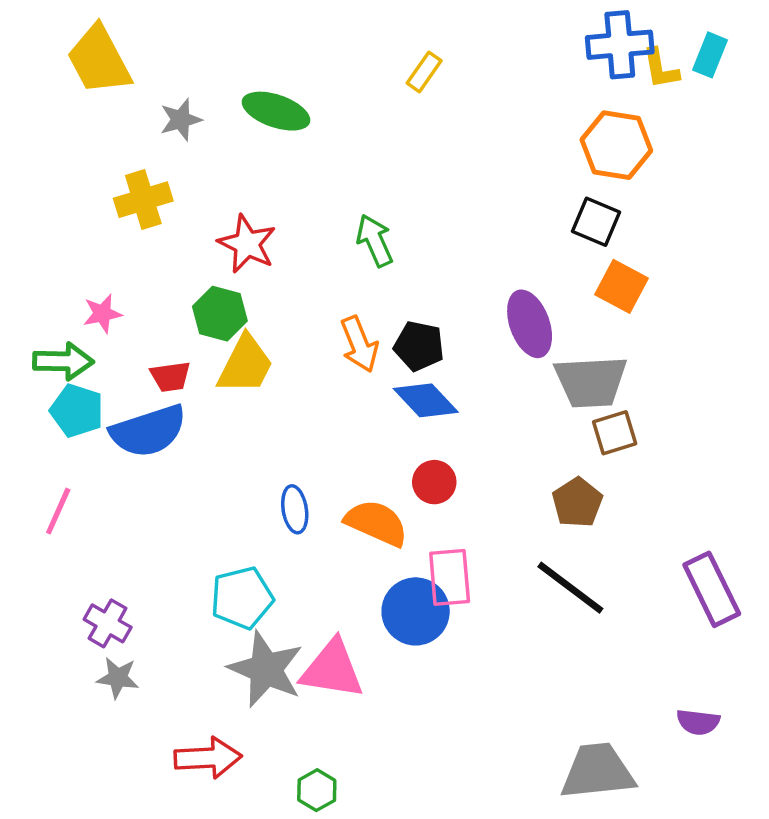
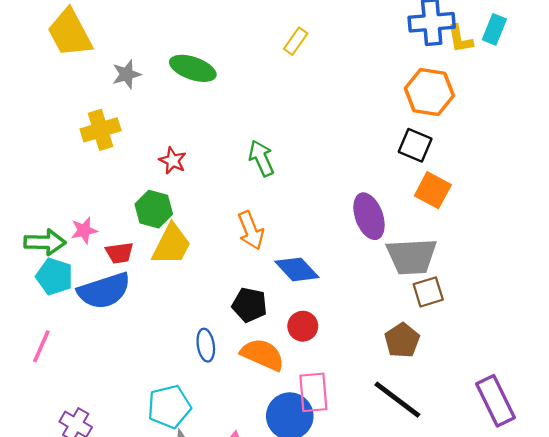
red star: (247, 244) -> (173, 161), size x0.7
pink star: (102, 314) -> (84, 230), moved
black pentagon: (419, 346) -> (250, 305), moved

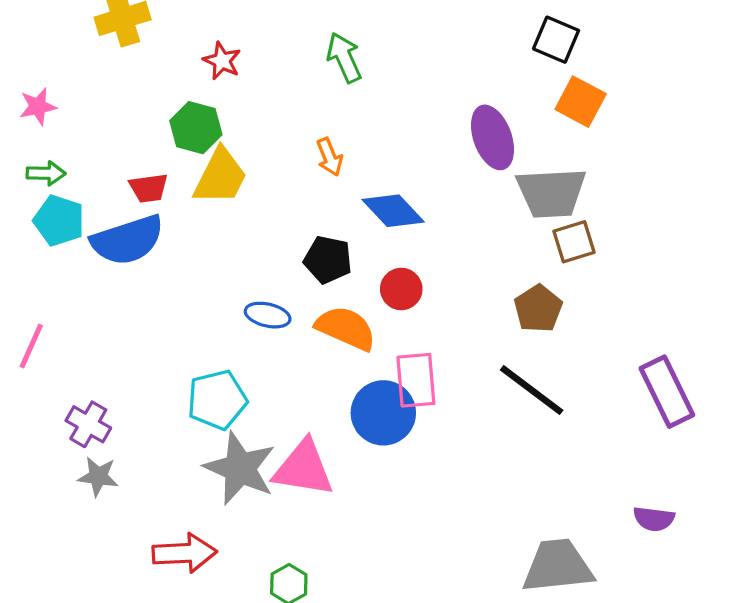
pink star: (84, 230) -> (38, 106), moved
orange arrow: (251, 230) -> (330, 157), size x0.7
green arrow: (45, 242) -> (46, 173), size x0.7
blue ellipse: (206, 345) -> (268, 315), turned -68
pink line: (41, 346) -> (31, 346), moved

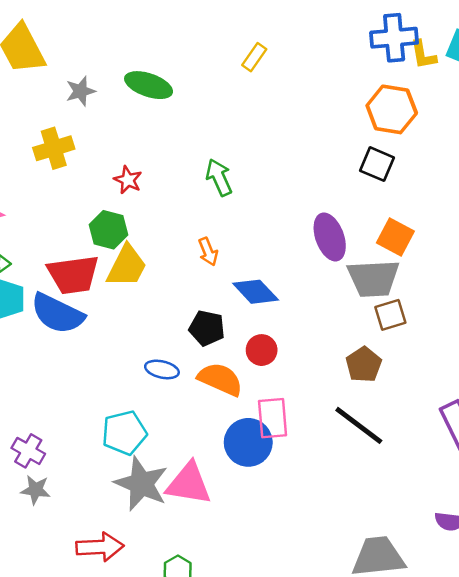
orange square: (581, 102) -> (395, 237), moved
red trapezoid: (149, 188) -> (73, 275), size x1.8
blue semicircle: (127, 240) -> (57, 314), turned 44

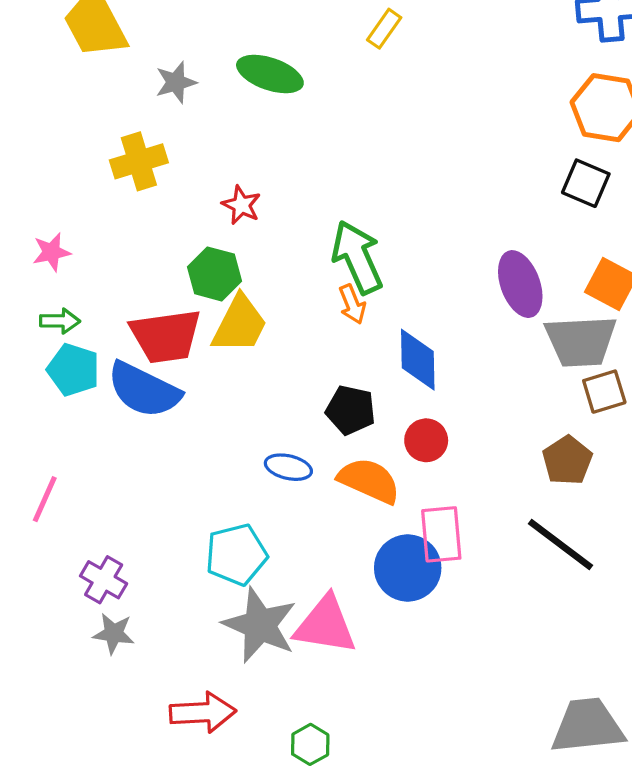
yellow rectangle: (254, 57) -> (384, 29), moved
green arrow: (219, 177) -> (357, 257), moved, size x1.4
blue diamond: (256, 292) -> (418, 360), turned 42

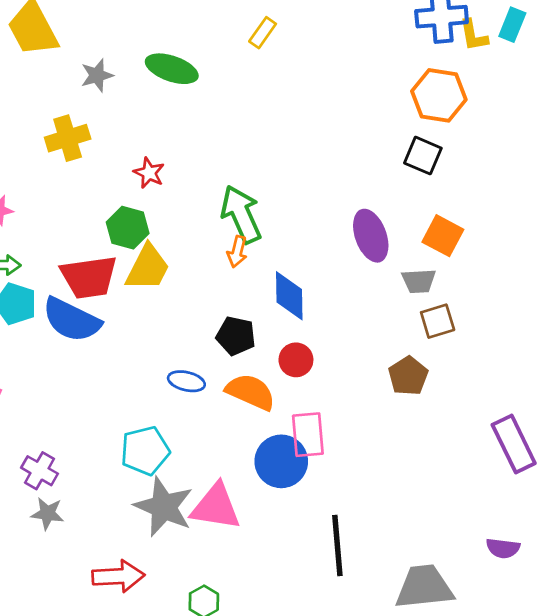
orange arrow: (352, 304) -> (237, 252), turned 36
gray trapezoid: (581, 341) -> (419, 281), size x0.6
black line: (561, 544) -> (337, 546), moved, turned 48

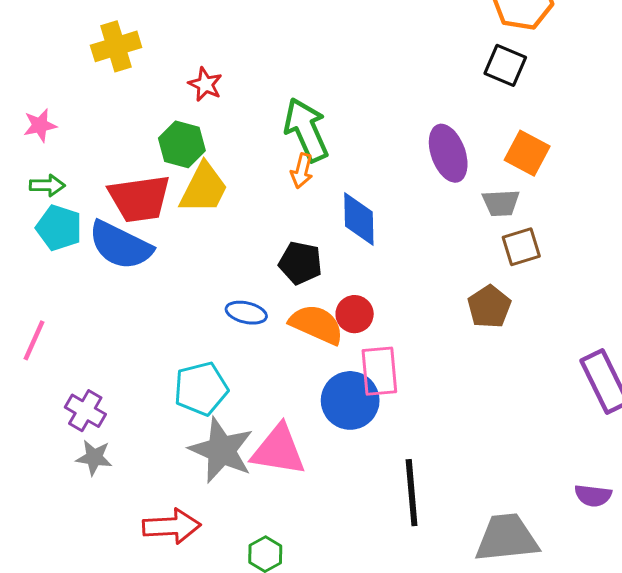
red circle: (296, 360) -> (355, 314), moved

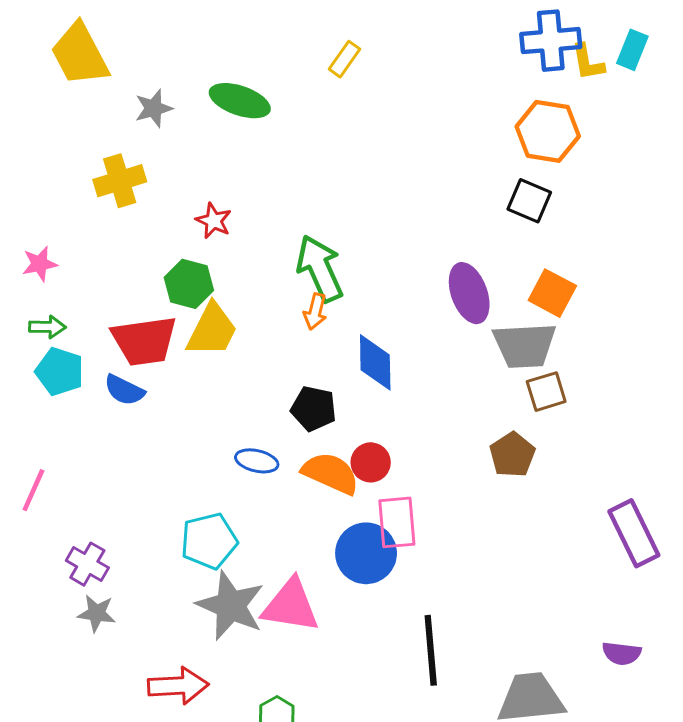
gray trapezoid: (501, 203) -> (525, 345), size x1.6
blue semicircle: (120, 245) -> (124, 390), size x0.6

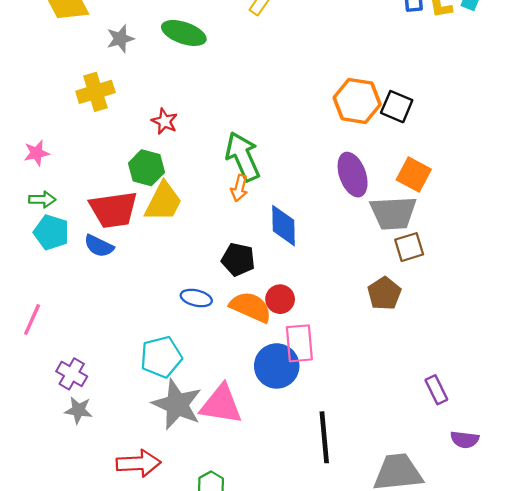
orange hexagon: (548, 131) -> (357, 101), moved
purple rectangle: (634, 533) -> (436, 390), moved, size x0.6

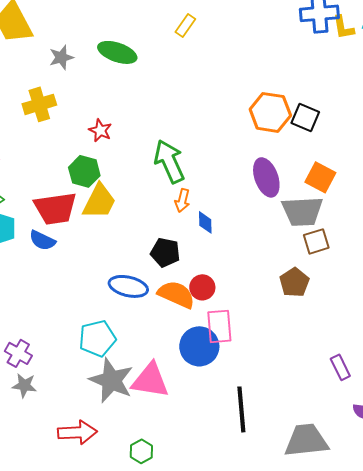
orange arrow: (239, 188) -> (182, 200), moved
blue diamond: (283, 226) -> (205, 222), size x0.6
blue ellipse: (196, 298) -> (128, 286), size x1.4

